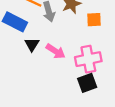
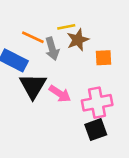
black triangle: (32, 44) -> (33, 86), size x1.6

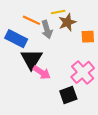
pink arrow: (60, 94) -> (42, 72), moved
pink cross: (97, 103) -> (83, 72), turned -30
black square: (96, 130) -> (68, 95), moved

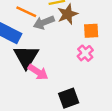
gray arrow: (47, 29) -> (44, 22), turned 84
pink cross: (83, 72) -> (85, 53), moved, size x0.6

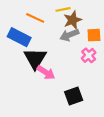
gray arrow: (44, 22) -> (69, 35), moved

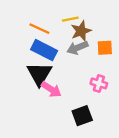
blue rectangle: (19, 37) -> (44, 50), moved
pink cross: (89, 55) -> (99, 83), moved, turned -32

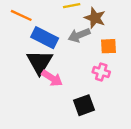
orange line: (39, 29) -> (21, 15), moved
brown star: (81, 31) -> (95, 18), moved, turned -30
orange square: (105, 48) -> (109, 46), moved

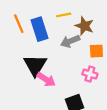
orange line: (21, 15) -> (19, 24), turned 42
blue rectangle: (45, 38) -> (40, 29), moved, turned 45

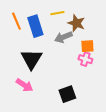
pink cross: (90, 74) -> (85, 59), moved
pink arrow: (46, 79) -> (24, 85), moved

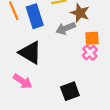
black triangle: (31, 59) -> (30, 53), turned -30
pink cross: (85, 59) -> (90, 53), turned 32

